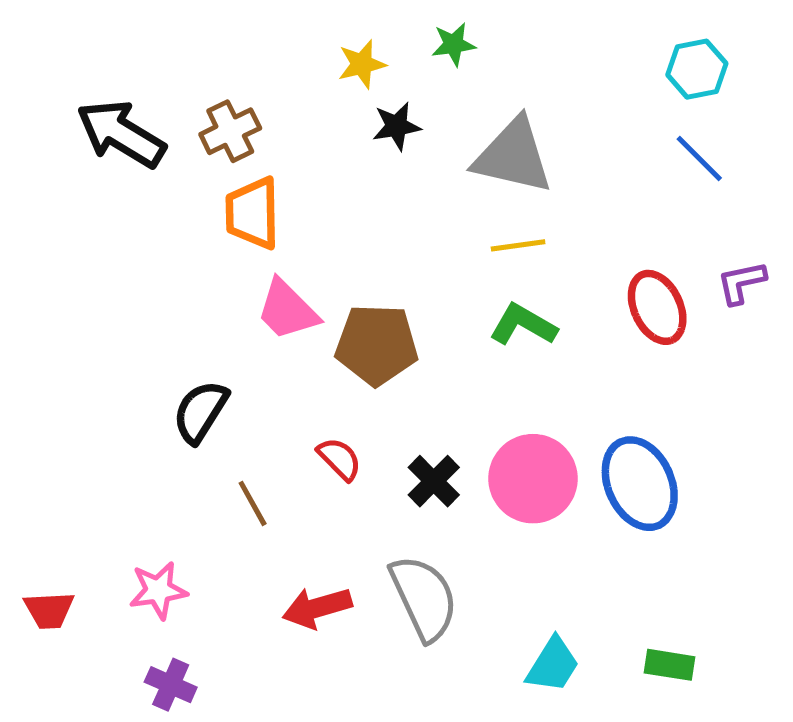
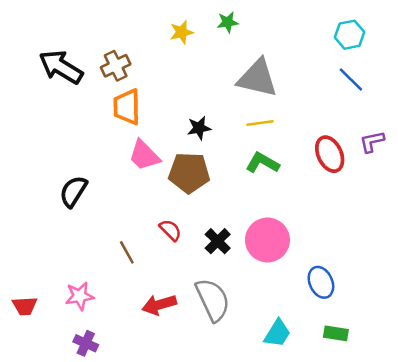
black star: (396, 126) -> (199, 128), moved
black semicircle: (200, 412) -> (73, 191), moved
blue ellipse: (640, 484) -> (321, 282), moved, size x0.7

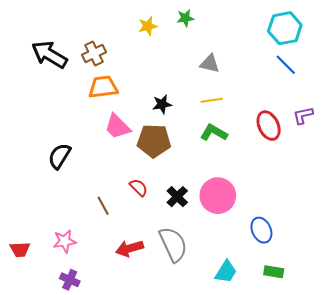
cyan hexagon: (350, 35) -> (285, 28), size x1.4
gray triangle: (257, 78) -> (210, 64), size x0.6
orange trapezoid: (127, 107) -> (103, 87), turned 84

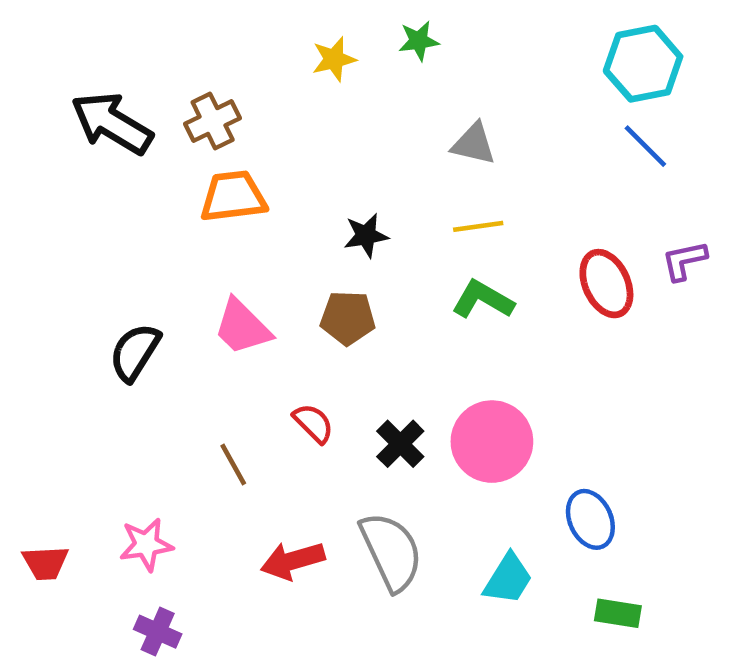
pink trapezoid: (117, 127) -> (242, 327), moved
brown pentagon: (154, 141) -> (348, 318), size x0.7
cyan trapezoid: (226, 272) -> (508, 579), moved

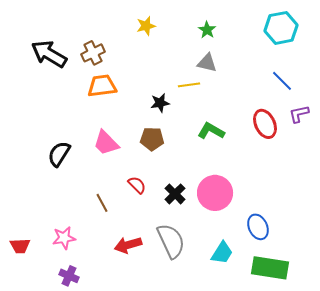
green star: (419, 41) -> (207, 30), moved, turned -30
blue line: (645, 146) -> (282, 81), moved
yellow line: (478, 226) -> (189, 85), moved
green rectangle: (618, 613) -> (270, 268), size x1.8

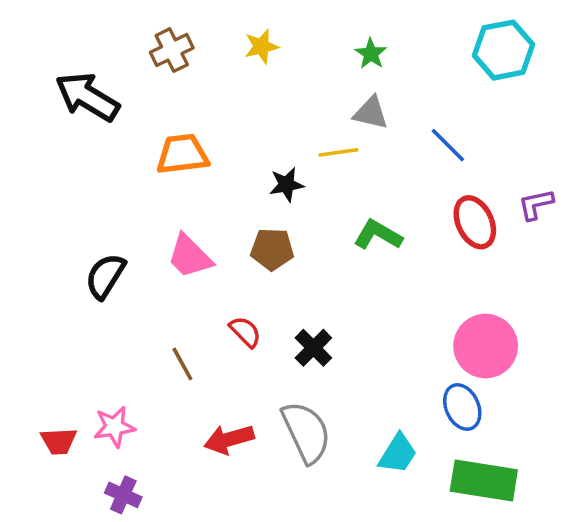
brown cross: (93, 53) -> (172, 50), moved
blue line: (282, 81) -> (448, 145), moved
pink circle: (215, 193) -> (486, 346), moved
red trapezoid: (20, 246) -> (59, 441), moved

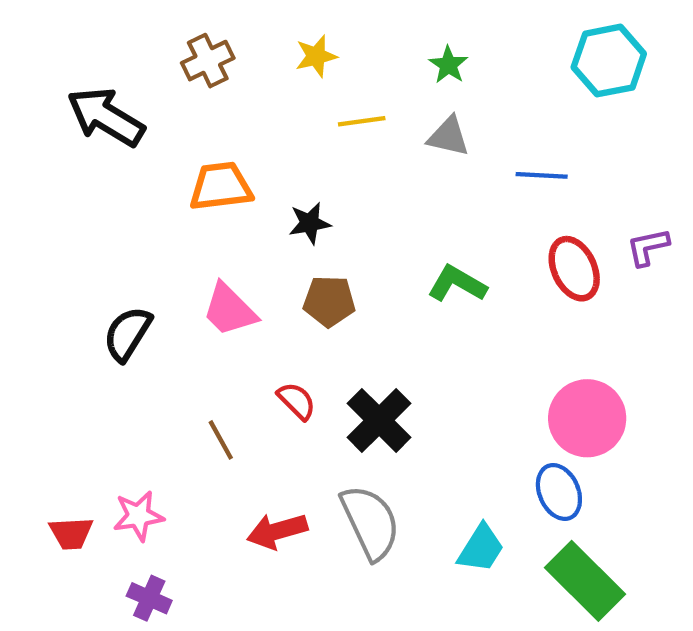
blue line: (448, 145) -> (542, 175), turned -42
yellow line: (339, 152) -> (362, 121), moved
black star: (286, 185) -> (310, 223), moved
black cross: (313, 348) -> (379, 420), size x1.4
green rectangle: (484, 481) -> (585, 581), turned 36

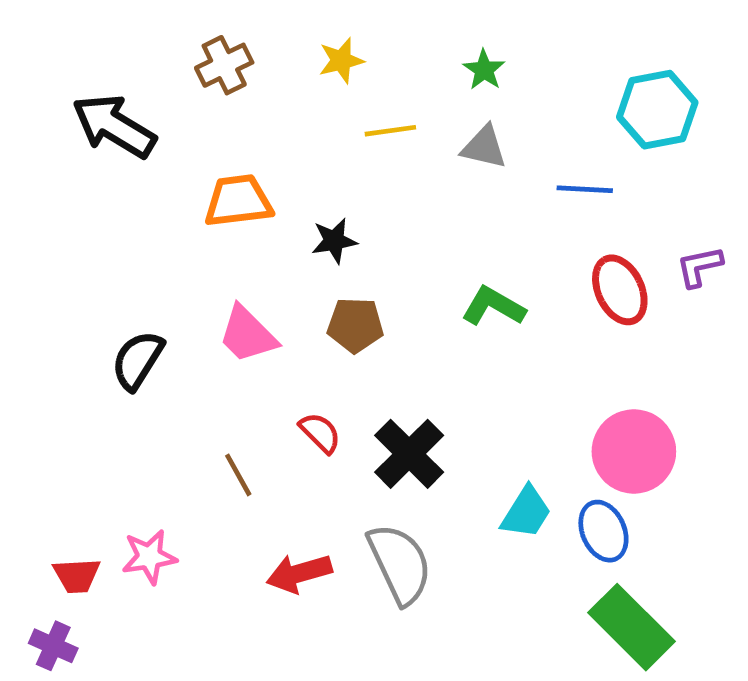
cyan hexagon: (609, 61) -> (657, 110), moved
cyan trapezoid: (481, 548) -> (526, 512), moved
purple cross: (149, 598) -> (53, 646), moved

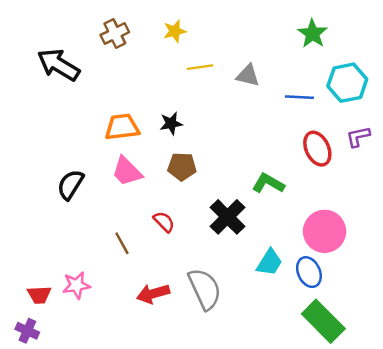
green star: (484, 70) -> (313, 34), moved, size x1.4
cyan hexagon: (657, 110) -> (347, 83), moved
orange trapezoid: (238, 201) -> (122, 127), moved
green L-shape: (493, 306) -> (268, 183), moved
black cross: (409, 454) -> (227, 217), moved

